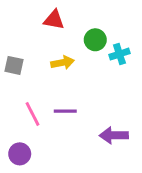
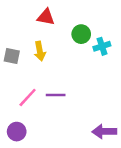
yellow arrow: (62, 63) -> (40, 51), moved, turned 90
pink line: (33, 114) -> (28, 97), turned 70
purple arrow: (114, 135) -> (104, 132), moved

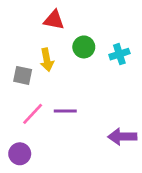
green circle: (81, 34) -> (84, 47), moved
gray square: (12, 56) -> (23, 75), moved
purple arrow: (104, 132) -> (122, 137), moved

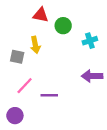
green circle: (84, 47) -> (63, 26), moved
purple line: (65, 111) -> (49, 95), moved
purple arrow: (122, 137) -> (92, 76), moved

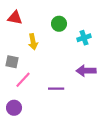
red triangle: (41, 15) -> (15, 18), moved
gray square: (17, 57) -> (12, 62), moved
purple line: (49, 95) -> (56, 89), moved

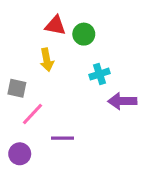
red triangle: (15, 18) -> (55, 26), moved
cyan cross: (84, 38) -> (100, 74), moved
purple line: (56, 89) -> (62, 138), moved

